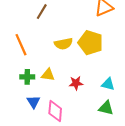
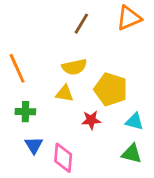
brown line: (42, 12) -> (81, 24), moved
yellow pentagon: (90, 43) -> (111, 89), moved
yellow triangle: (48, 75) -> (65, 93), moved

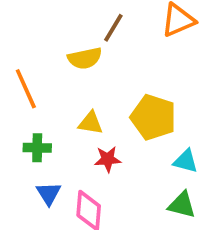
yellow semicircle: (74, 67) -> (85, 58), moved
red star: (91, 120) -> (108, 159), moved

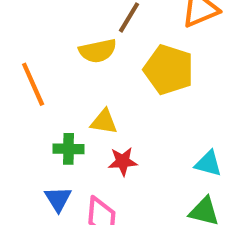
yellow pentagon: (153, 117) -> (169, 70), moved
green cross: (37, 148) -> (68, 149), moved

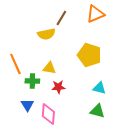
yellow pentagon: (169, 70) -> (89, 55), moved
orange line: (33, 84) -> (15, 64), moved

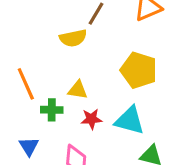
cyan triangle: (99, 88) -> (130, 121), moved, size x1.5
blue triangle: (27, 105) -> (29, 146), moved

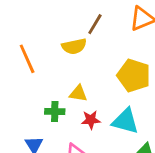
orange line: (26, 84) -> (27, 59), moved

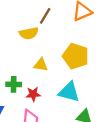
yellow triangle: (78, 93) -> (41, 65), moved
red star: (91, 120) -> (33, 94), moved

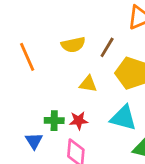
brown line: (45, 16) -> (107, 47), moved
green cross: (14, 84) -> (54, 121), moved

